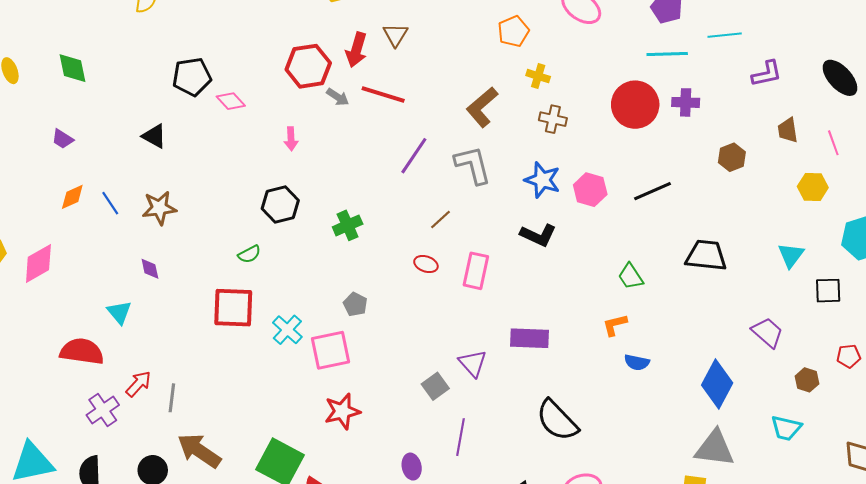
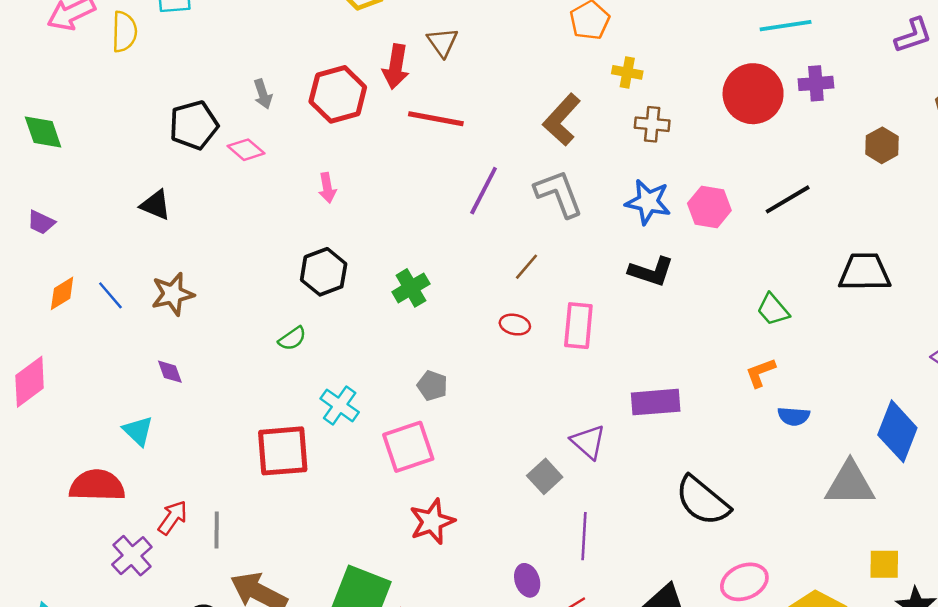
gray arrow: (338, 97) -> (263, 94), moved, turned 45
red square: (233, 308) -> (283, 451), moved
cyan cross: (287, 330) -> (340, 405), moved
gray triangle: (715, 448) -> (850, 484), moved

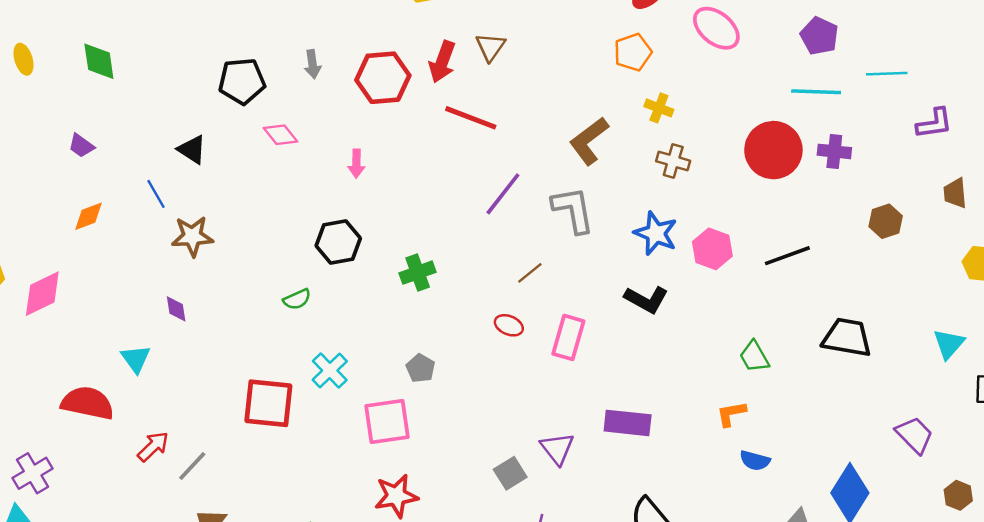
pink diamond: (246, 150) -> (281, 135), moved
blue line: (110, 295) -> (156, 194), moved
gray line: (217, 530) -> (192, 466), turned 32
purple cross: (132, 556) -> (33, 473), moved

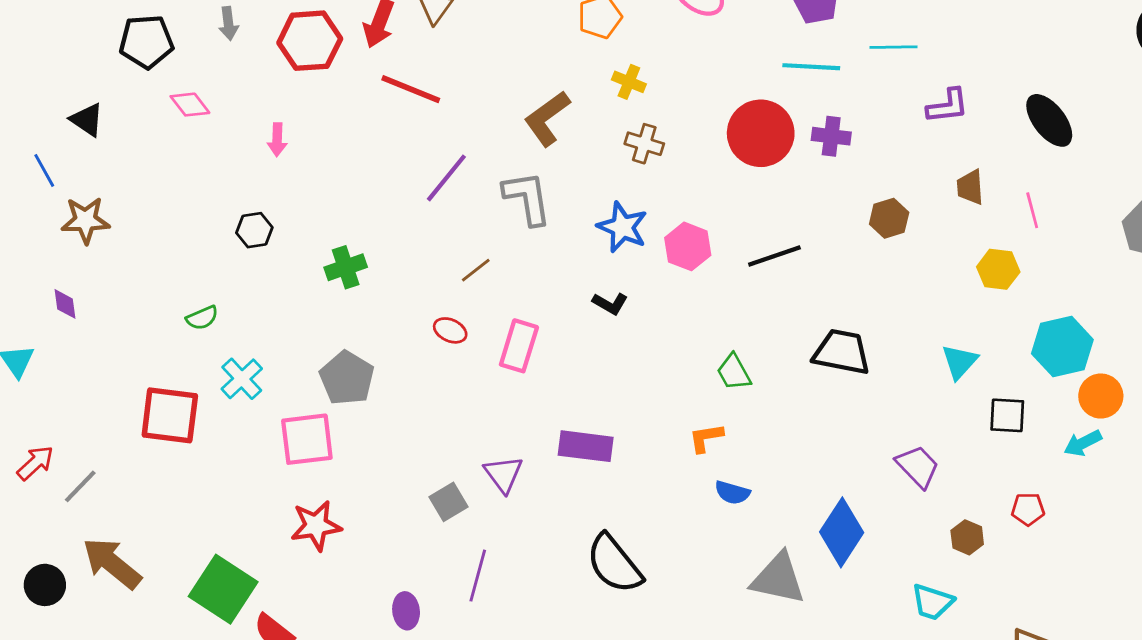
black hexagon: (338, 242) -> (254, 230), size x0.7
green semicircle: (297, 299) -> (202, 318), moved
black L-shape: (646, 299) -> (610, 303), size x0.7
gray pentagon: (420, 368) -> (347, 378), size x1.6

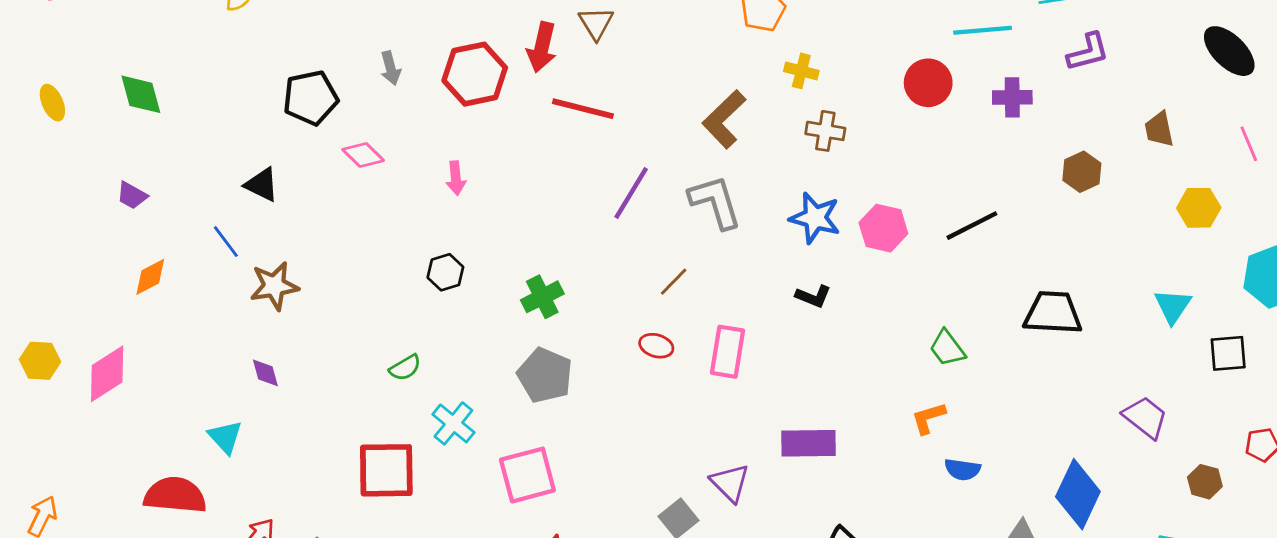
purple L-shape: (948, 106) -> (1088, 52), moved
red circle: (761, 133) -> (928, 83), moved, size x0.7
pink line: (1032, 210) -> (1249, 144), moved
gray pentagon: (347, 378) -> (545, 375), moved

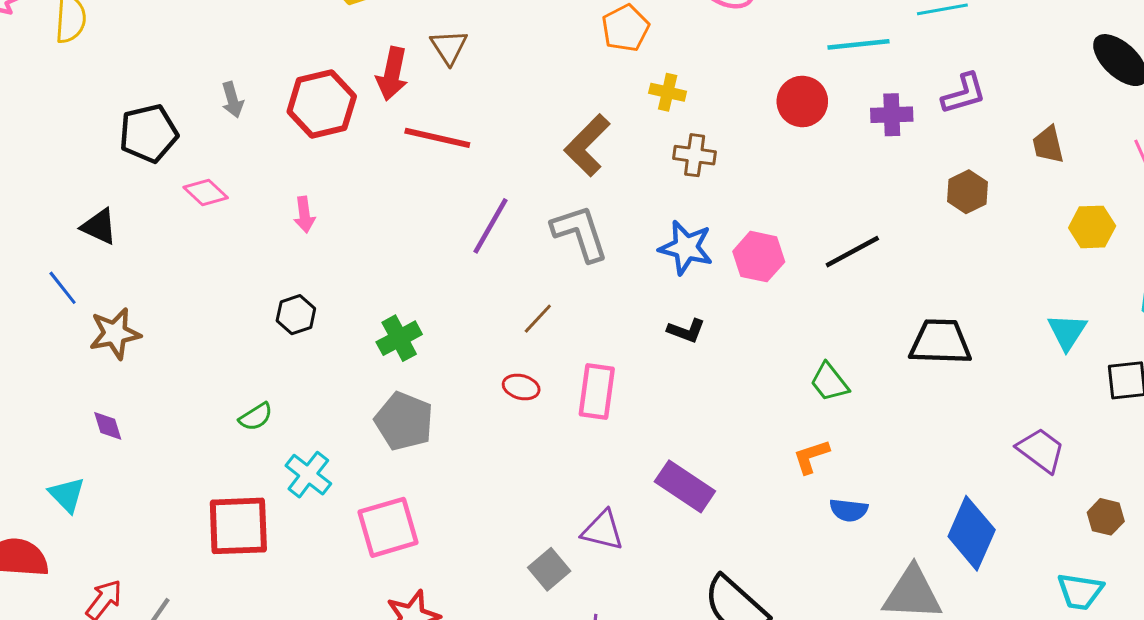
purple L-shape: (1088, 52) -> (964, 94), moved
purple rectangle: (809, 443) -> (685, 486), turned 36
purple triangle: (730, 483) -> (603, 530), turned -30

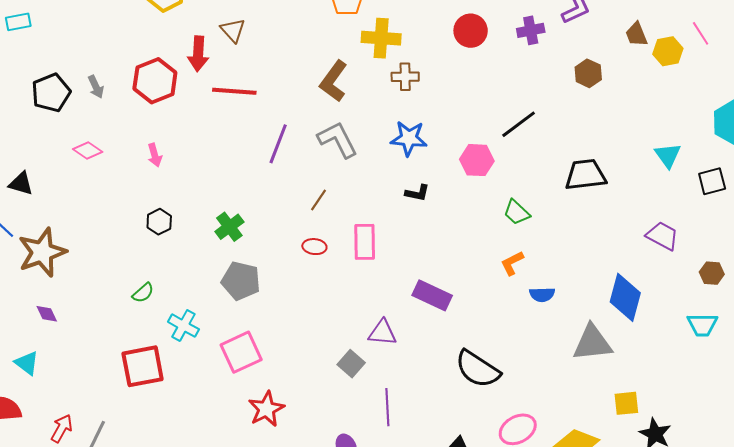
yellow cross: (668, 92) -> (381, 38), size x1.6
black pentagon: (149, 133) -> (51, 93), moved
yellow hexagon: (1092, 227) -> (668, 51), moved
pink hexagon: (759, 257) -> (477, 160), moved
brown star: (115, 334) -> (42, 252), size x1.4

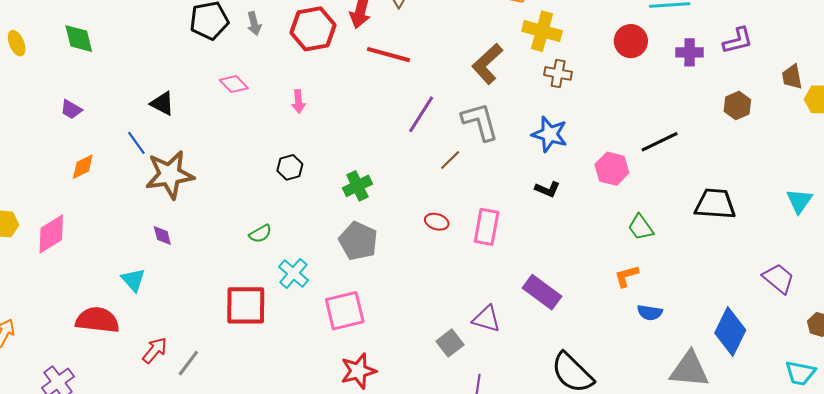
brown line: (319, 200) -> (450, 160), moved

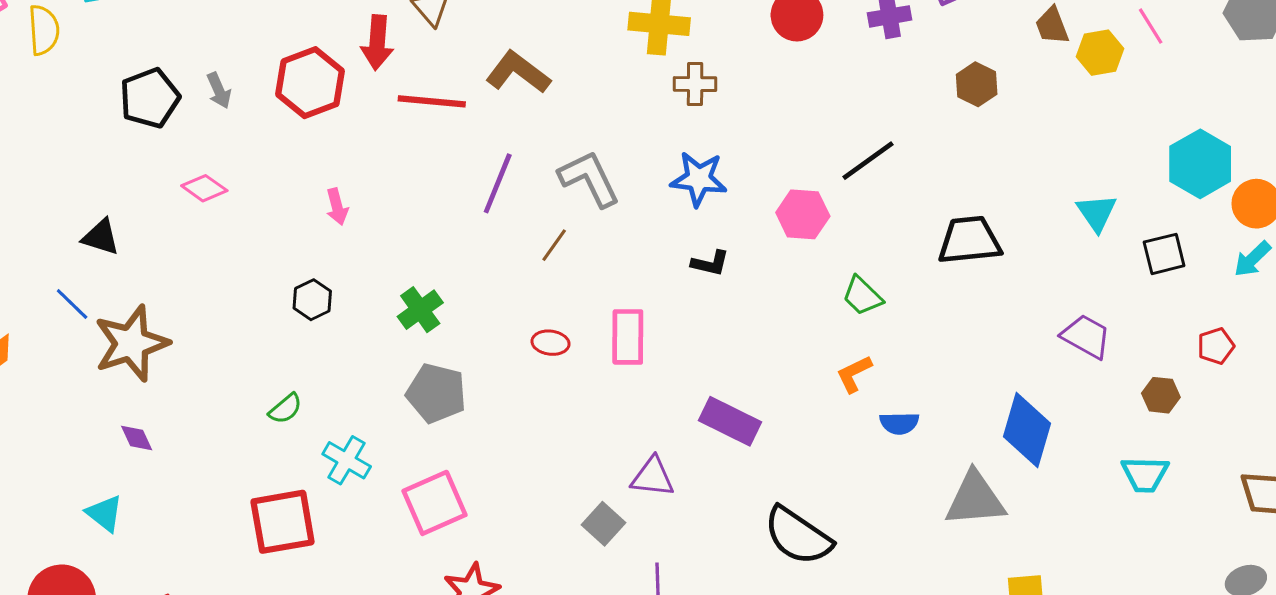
brown L-shape: (487, 64) -> (518, 72), moved, turned 90
pink arrow: (298, 102) -> (337, 207), moved

